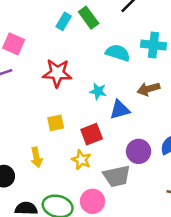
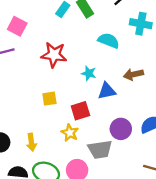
cyan cross: (154, 45) -> (141, 24), moved
yellow arrow: (36, 157) -> (31, 142), moved

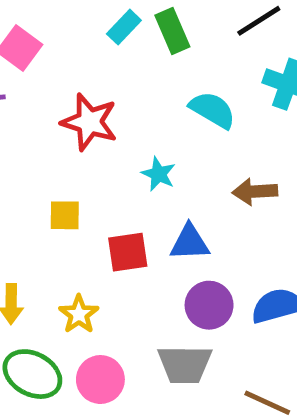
blue triangle: (107, 91) -> (190, 242), moved
yellow star: (70, 133) -> (79, 314), moved
gray trapezoid: (100, 149) -> (185, 364), moved

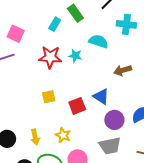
cyan rectangle: (124, 27) -> (55, 24), moved
cyan star: (158, 174) -> (75, 56), moved
blue triangle: (190, 242) -> (101, 97), turned 48

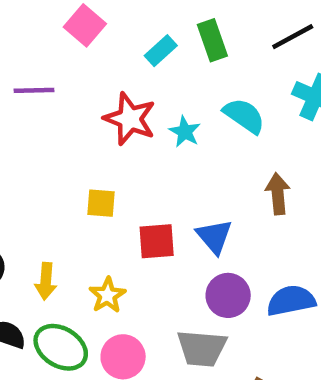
pink square: (16, 34) -> (85, 25), moved
brown arrow: (123, 70) -> (278, 194), turned 84

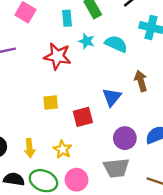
cyan rectangle: (161, 51) -> (67, 18), turned -42
cyan star: (185, 132) -> (87, 41), moved
blue triangle: (214, 236) -> (112, 97), moved, turned 30

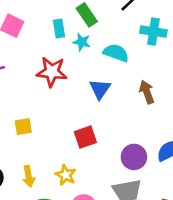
cyan star: (87, 41) -> (82, 42), moved
blue triangle: (112, 97) -> (100, 89), moved
yellow square: (51, 103) -> (23, 127), moved

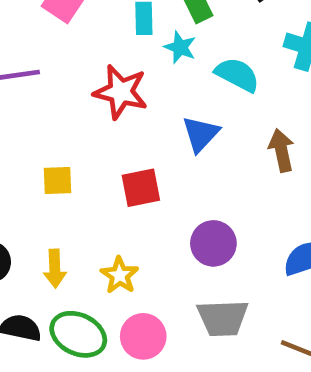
red square: (85, 137) -> (141, 188), moved
purple circle: (134, 157) -> (213, 243), moved

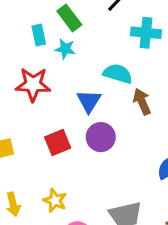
cyan semicircle: (237, 75) -> (118, 74), moved
purple circle: (213, 243) -> (101, 137), moved

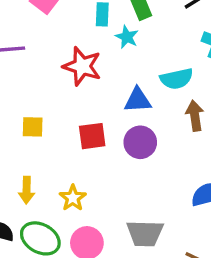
cyan semicircle: (118, 74) -> (177, 79), turned 136
blue triangle: (89, 101) -> (138, 100), turned 40

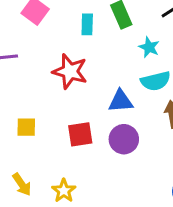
cyan star: (127, 37) -> (149, 47), moved
yellow arrow: (27, 190) -> (22, 184), turned -35

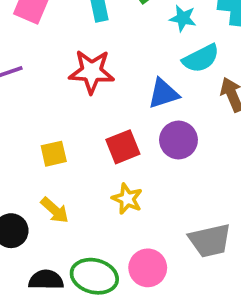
yellow arrow: (22, 184) -> (55, 210), moved
yellow star: (64, 191) -> (127, 199), moved

